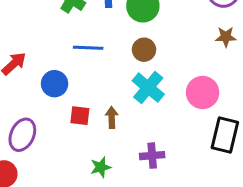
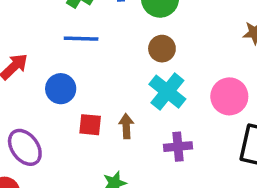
blue line: (88, 48) -> (81, 39), moved
purple ellipse: (22, 135) -> (25, 147), turned -60
purple cross: (152, 156) -> (178, 147), moved

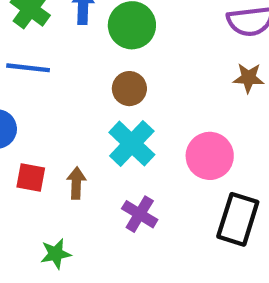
purple cross: (178, 147) -> (140, 214), turned 32

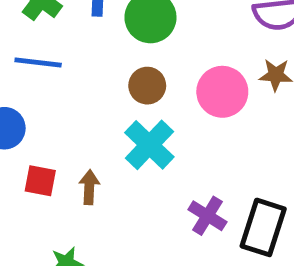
pink circle: (210, 156) -> (222, 92), moved
purple cross: (140, 214) -> (207, 216), moved

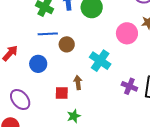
brown circle: (147, 86) -> (67, 44), moved
red square: (40, 181) -> (62, 93), moved

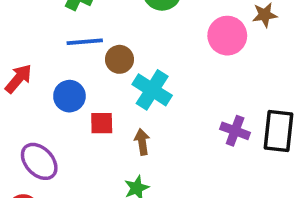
cyan cross: (100, 61) -> (152, 90), moved
brown arrow: (78, 83) -> (142, 142), moved
red square: (62, 93) -> (102, 123), moved

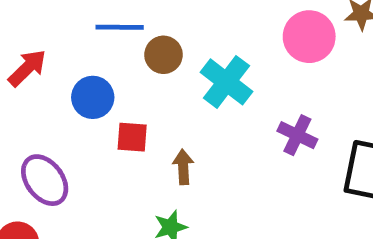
cyan cross: (152, 90) -> (227, 82), moved
purple cross: (235, 131) -> (297, 135), moved

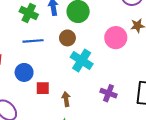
brown circle: (164, 55) -> (67, 38), moved
purple cross: (297, 135) -> (109, 93), moved

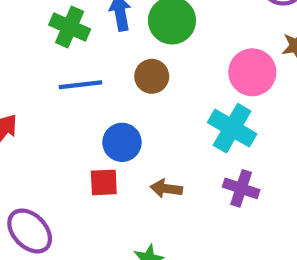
cyan cross: (82, 61) -> (232, 128), moved
blue circle: (24, 72) -> (122, 142), moved
brown arrow: (66, 99) -> (166, 189), moved, turned -72

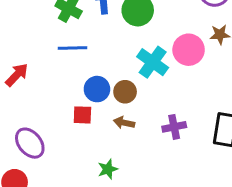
brown circle: (152, 76) -> (125, 92), moved
cyan cross: (232, 128) -> (153, 62), moved
purple cross: (241, 188) -> (174, 127), turned -35

